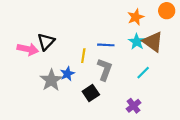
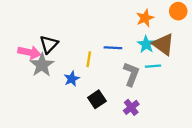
gray L-shape: (105, 69) -> (131, 74), moved
cyan line: (143, 73) -> (153, 66), moved, turned 40
gray star: (51, 80) -> (42, 65), moved
purple cross: (134, 106) -> (131, 107), moved

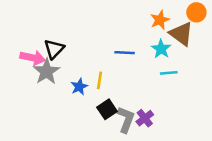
brown triangle: (163, 44) -> (181, 34), moved
yellow line: (89, 59) -> (99, 80), moved
gray L-shape: (131, 74) -> (126, 119), moved

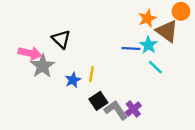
black triangle: (54, 49) -> (61, 39), moved, turned -30
blue line: (125, 53) -> (131, 49), moved
cyan line: (169, 73) -> (155, 67), turned 49
gray L-shape: (126, 119) -> (116, 110), turned -55

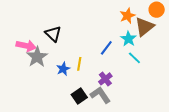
brown triangle: (167, 31) -> (145, 27), turned 45
blue line: (131, 49) -> (106, 48), moved, turned -56
black square: (98, 101) -> (79, 96), moved
purple cross: (133, 109) -> (105, 79), moved

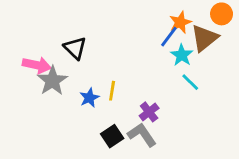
blue line: (106, 48) -> (169, 37), moved

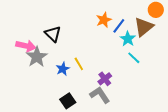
orange star: (180, 22) -> (104, 20), moved
yellow line: (112, 91) -> (79, 64), turned -40
black square: (112, 136) -> (68, 101), moved

